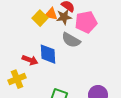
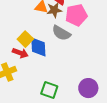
yellow square: (40, 18) -> (25, 39), moved

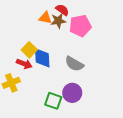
gray semicircle: (61, 33) -> (74, 64), moved
purple circle: (88, 88) -> (72, 93), moved

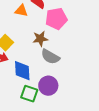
brown star: (58, 21) -> (40, 39), moved
blue diamond: (42, 58) -> (22, 71), moved

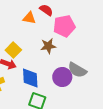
gray semicircle: (50, 57) -> (77, 70), moved
purple circle: (48, 86) -> (62, 77), moved

